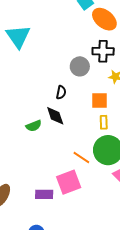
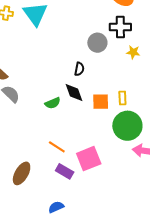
orange square: (100, 100) -> (101, 102), moved
orange line: (81, 157) -> (57, 147), moved
purple rectangle: (44, 194) -> (65, 171), turned 30

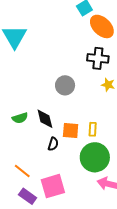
gray circle: (97, 43) -> (65, 85), moved
black semicircle: (79, 69) -> (53, 144), moved
green semicircle: (53, 103) -> (20, 118), moved

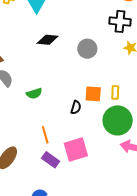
green semicircle: (20, 118) -> (34, 93), moved
black diamond: (45, 119) -> (48, 40), moved, turned -70
orange line: (22, 171) -> (45, 135), turned 36

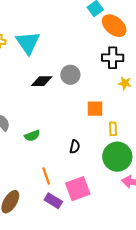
gray circle: (87, 49) -> (70, 75), moved
orange square: (93, 94) -> (95, 109), moved

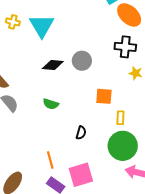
green semicircle: (32, 136) -> (51, 104), moved, turned 35

